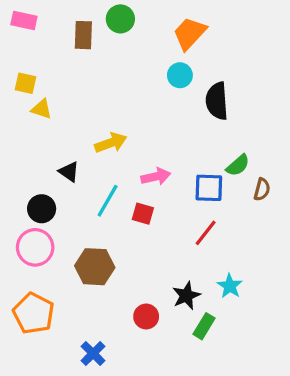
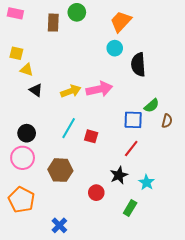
black triangle: (69, 172) -> (36, 90), moved
pink arrow: (156, 177) -> (99, 89), moved, size x1.4
black star: (186, 296) -> (119, 175), moved
red circle: (146, 317) -> (96, 193), moved

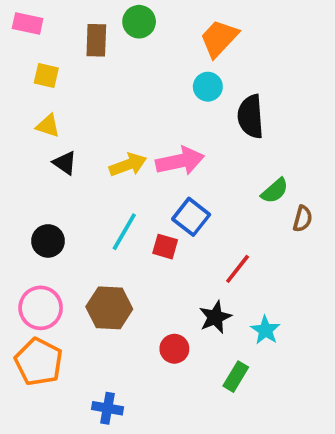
yellow square: (16, 53) -> (46, 76), moved
blue square: (133, 120) -> (191, 217), moved, turned 36
pink circle: (23, 158) -> (41, 308), moved
blue cross: (59, 225) -> (107, 408), turned -35

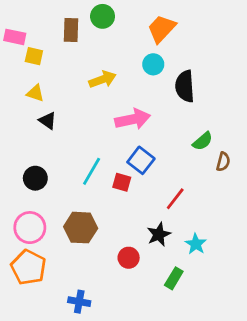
pink rectangle: (28, 24) -> (15, 37), moved
yellow arrow: (128, 165) -> (103, 79), moved

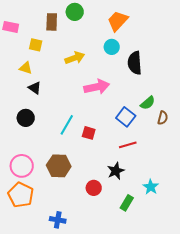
yellow square: (34, 56) -> (36, 45), moved
blue square: (141, 160) -> (126, 117), moved
black circle: (35, 178) -> (26, 118), moved
red line: (175, 199) -> (128, 145), turned 36
cyan star: (196, 244) -> (151, 187), moved

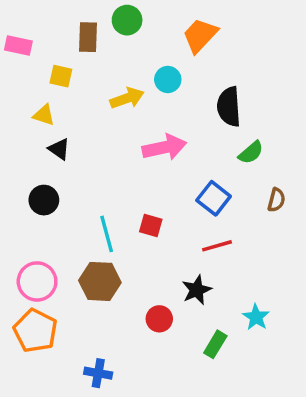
cyan circle: (112, 47) -> (168, 79), moved
green semicircle: (148, 103) -> (251, 152), moved
cyan line: (67, 125) -> (107, 234), moved, turned -45

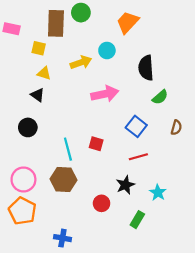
brown rectangle: (88, 37) -> (56, 23), size x1.4
yellow triangle: (44, 115) -> (44, 73), moved
cyan star: (256, 317) -> (158, 193), moved

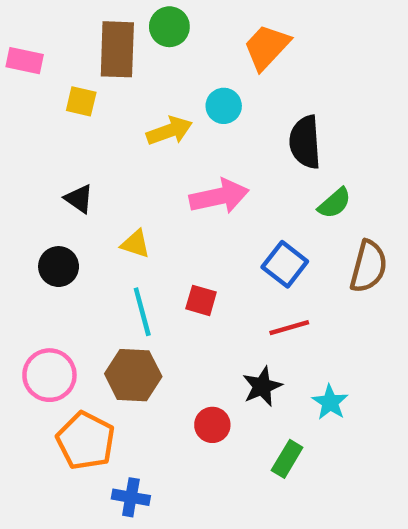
yellow triangle: (44, 73) -> (135, 244), moved
brown semicircle: (176, 127) -> (368, 267), size x1.6
orange pentagon: (22, 211) -> (86, 441), moved

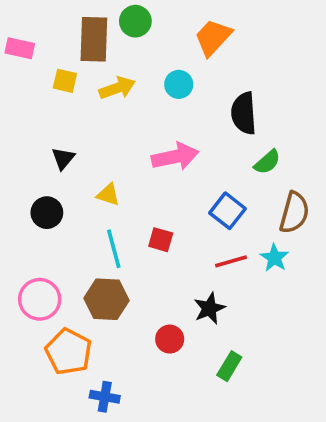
yellow arrow: (169, 131) -> (117, 88), moved
black triangle: (79, 199) -> (63, 158), turned 35
cyan star: (330, 402) -> (274, 258), moved

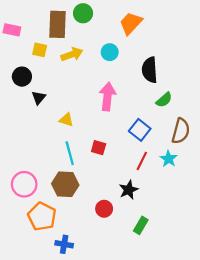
pink arrow: (175, 157) -> (107, 97), turned -72
black circle: (47, 213) -> (22, 77), moved
red line: (231, 261) -> (142, 161), turned -48

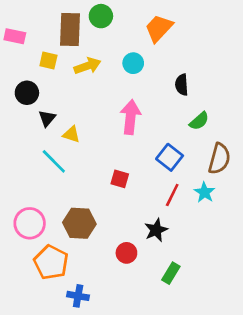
black semicircle: (150, 70) -> (182, 85), size x0.7
yellow triangle: (66, 120) -> (71, 134), moved
cyan line: (70, 153) -> (54, 161), moved, turned -30

